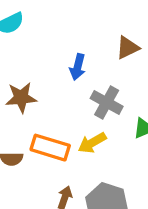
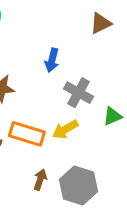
brown triangle: (128, 48) -> (101, 23), moved

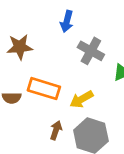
yellow arrow: (65, 129) -> (82, 99), moved

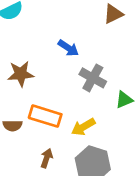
blue arrow: (67, 21) -> (68, 48), turned -70
brown arrow: (56, 130) -> (47, 158), moved

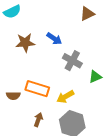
brown star: (21, 74) -> (25, 43), moved

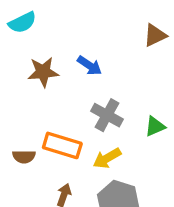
brown triangle: (87, 14) -> (155, 35), moved
gray cross: (72, 61) -> (107, 115), moved

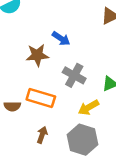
brown star: (43, 72) -> (37, 55), moved
yellow arrow: (107, 158) -> (88, 108), moved

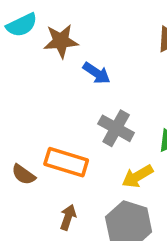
brown star: (37, 55) -> (61, 41), moved
brown semicircle: (12, 106) -> (24, 175), turned 35

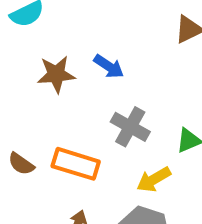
brown star: (61, 41) -> (56, 74), moved
brown semicircle: (24, 175) -> (21, 164), moved

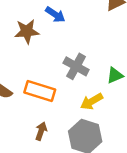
blue arrow: (109, 66) -> (55, 15), moved

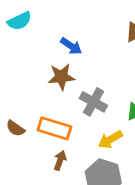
brown star: (27, 31) -> (61, 77), moved
brown arrow: (41, 131) -> (60, 160), moved

